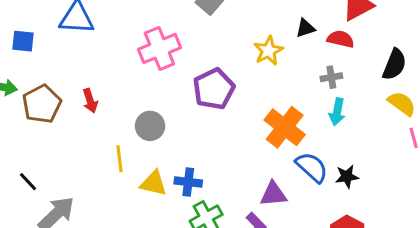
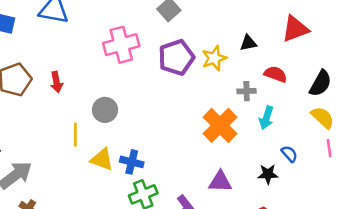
red semicircle: (341, 39) -> (276, 74), moved
gray cross: (331, 77) -> (247, 91), moved
purple pentagon: (214, 89) -> (176, 57), moved
blue semicircle: (312, 167) -> (289, 154), moved, size x0.6
purple triangle: (273, 194) -> (220, 182), moved

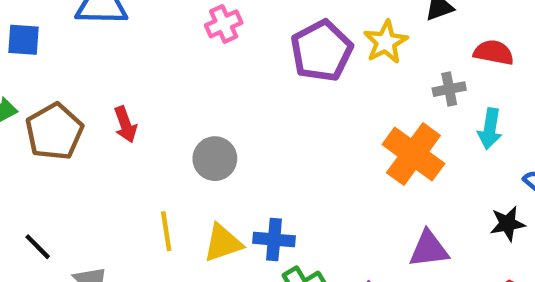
pink cross: (121, 45) -> (224, 24), moved, size x0.6
yellow line: (75, 135) -> (166, 231), moved
yellow triangle: (102, 159) -> (223, 243), turned -30

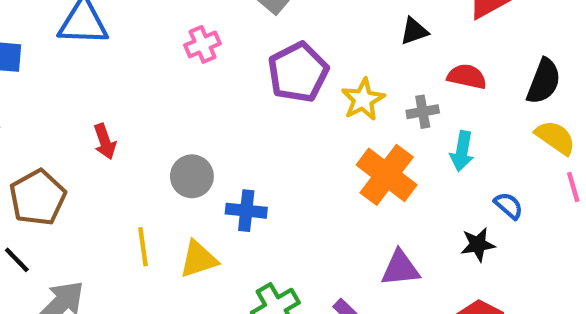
yellow star: (386, 42) -> (363, 99), moved
brown pentagon: (54, 132) -> (38, 198), moved
blue cross: (274, 240) -> (246, 211), moved

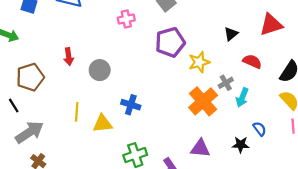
black triangle: (414, 31) -> (231, 34), turned -32
gray cross: (423, 112) -> (226, 83), moved, turned -32
gray circle: (192, 176) -> (100, 70), moved

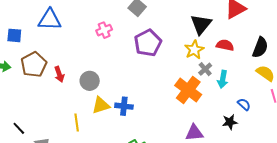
black triangle: (231, 34) -> (201, 24), size x1.6
yellow star: (199, 62) -> (194, 50), moved
brown pentagon: (30, 77) -> (34, 65), moved
yellow triangle: (103, 124) -> (101, 105), moved

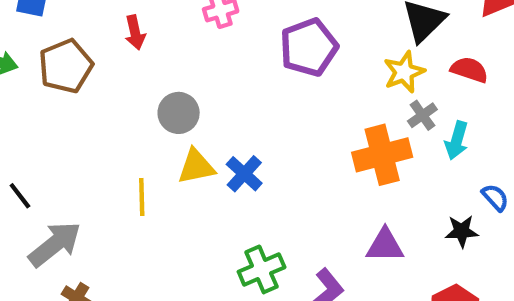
red arrow: (59, 74) -> (135, 32), moved
orange cross: (188, 90) -> (382, 155), turned 32
blue cross: (124, 106) -> (244, 174), turned 30

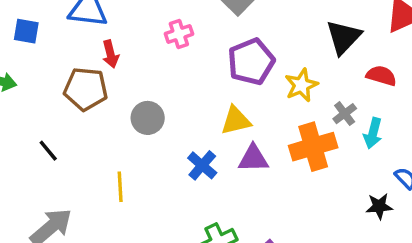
brown pentagon: (66, 66) -> (86, 89), moved, turned 30
yellow star: (404, 72) -> (301, 85), moved
yellow triangle: (196, 167) -> (236, 121), moved
black line: (20, 196) -> (48, 151), moved
purple triangle: (385, 245) -> (253, 158), moved

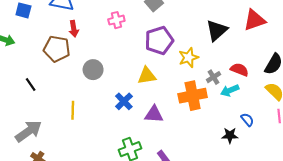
red semicircle: (381, 76) -> (239, 70), moved
cyan arrow: (373, 133) -> (230, 90), turned 48
purple triangle: (253, 158) -> (154, 114), moved

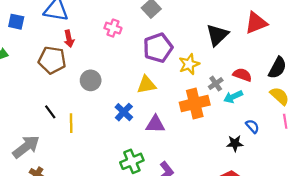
pink cross: (116, 20) -> (113, 28), turned 35
black line: (31, 84) -> (50, 112), moved

